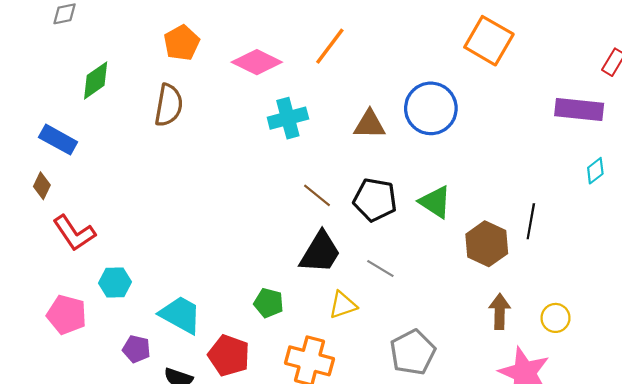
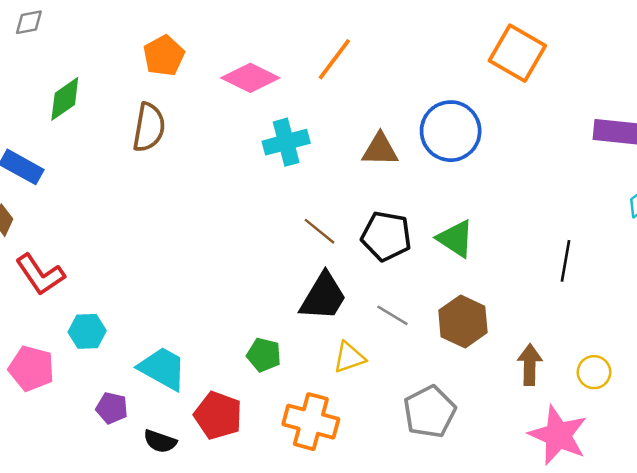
brown hexagon: (487, 244) -> (463, 321), moved

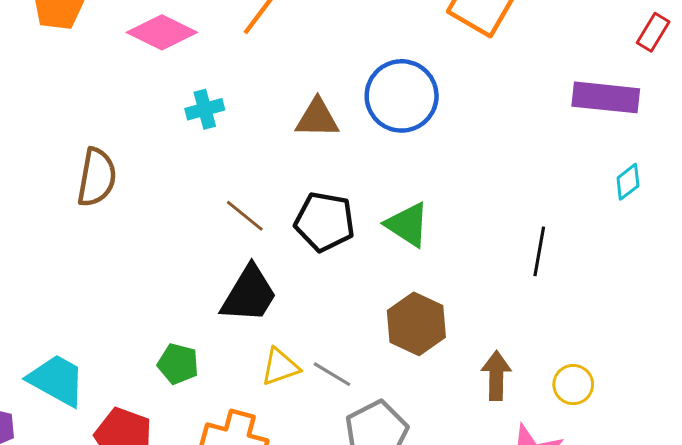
brown semicircle: (149, 127) -> (97, 177), moved
cyan cross: (286, 142) -> (205, 109), size x0.7
gray line: (392, 315) -> (332, 374), moved

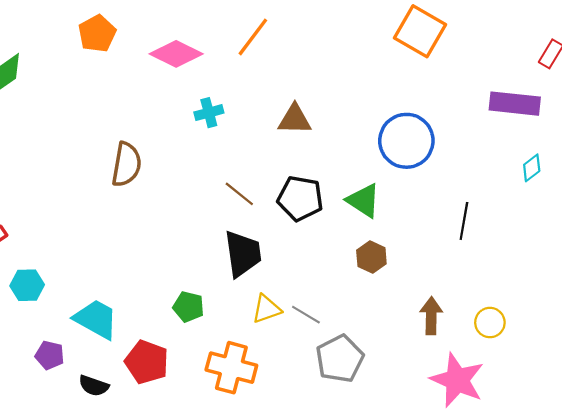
blue circle: (402, 96) -> (406, 141), moved
black trapezoid: (249, 294) -> (243, 254), turned -39
brown hexagon: (416, 324) -> (371, 257), moved, size x0.7

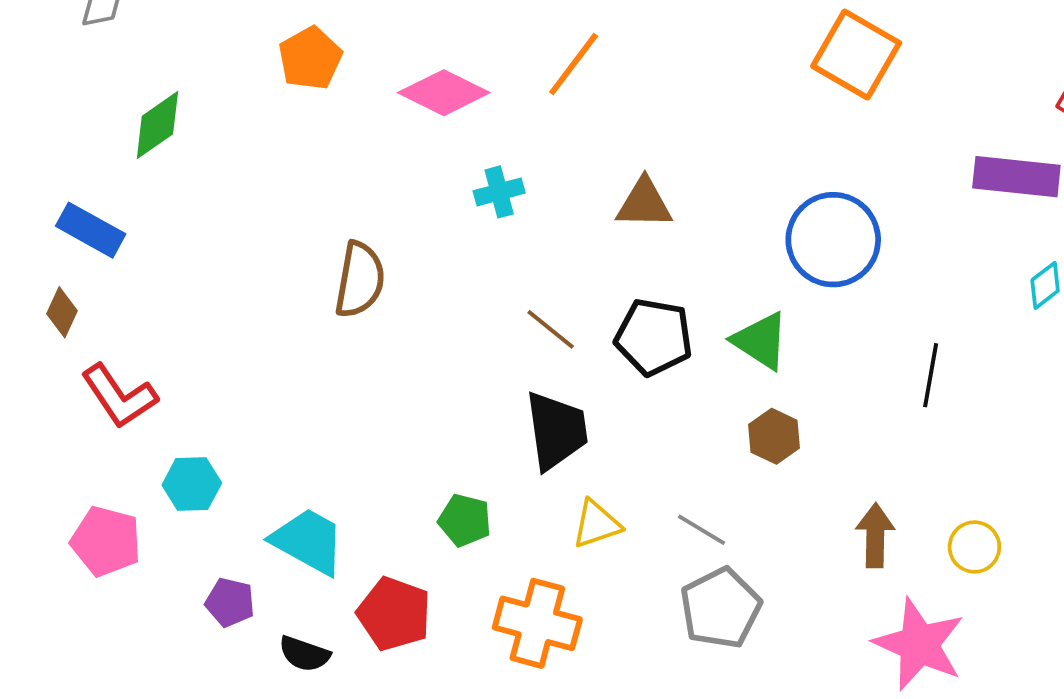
gray line: (306, 315) -> (701, 530), moved

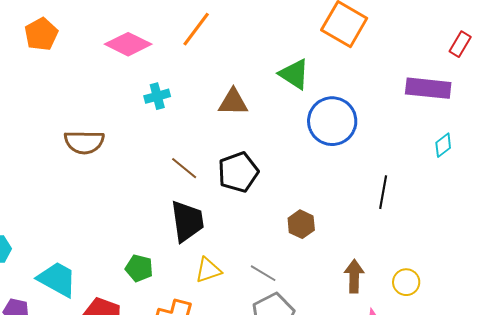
orange pentagon: (310, 58) -> (41, 34), moved
brown semicircle: (360, 280) -> (84, 142), turned 81
black pentagon: (654, 337) -> (238, 172), turned -30
green triangle: (761, 341) -> (294, 74), moved

